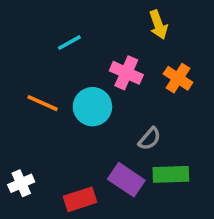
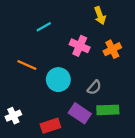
orange cross: (178, 78) -> (112, 49), turned 30
cyan circle: (92, 107) -> (58, 80), moved

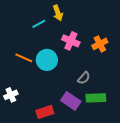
yellow arrow: (100, 15) -> (58, 13), moved
cyan circle: (58, 80) -> (47, 60), moved
white cross: (13, 116) -> (11, 95), moved

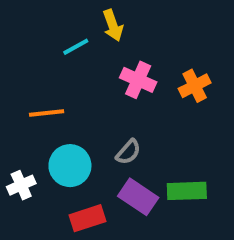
orange line: (24, 58) -> (47, 113), turned -30
cyan circle: (47, 60) -> (70, 166), moved
gray semicircle: (84, 78) -> (128, 152), moved

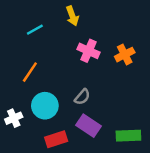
cyan line: (76, 47) -> (35, 30), moved
orange line: (47, 113) -> (30, 72), turned -50
green rectangle: (187, 191) -> (128, 136), moved

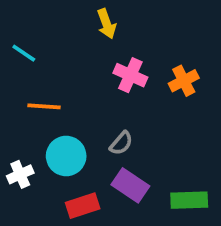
cyan line: (35, 30) -> (24, 53), moved, turned 63
orange line: (30, 72) -> (44, 106), turned 60

